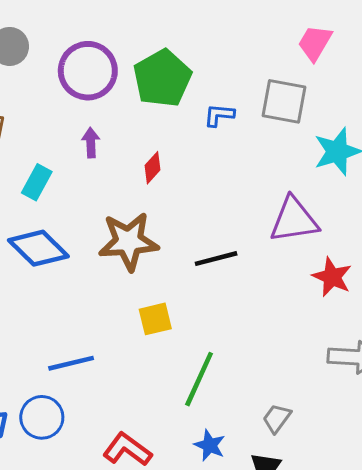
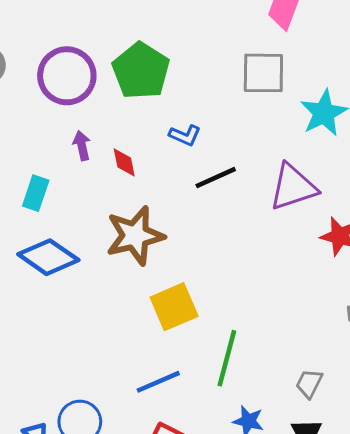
blue L-shape: (219, 115) -> (185, 135), moved, turned -152
red diamond: (153, 168) -> (124, 162), moved, turned -44
black line: (216, 259) -> (216, 178), moved
yellow square: (155, 319) -> (174, 307), size x1.4
blue line: (71, 363) -> (158, 382), moved

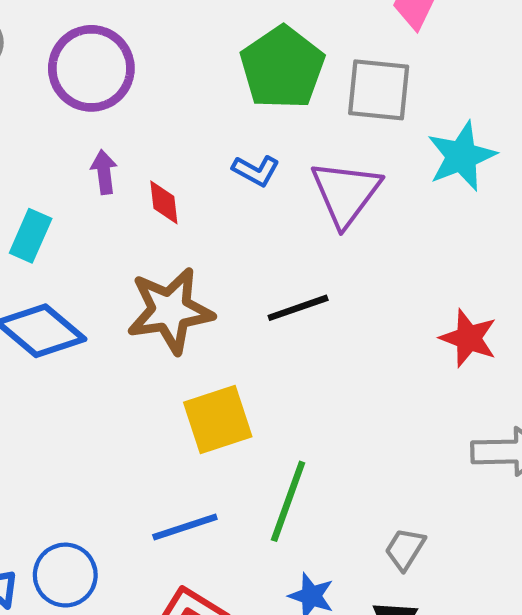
green pentagon: (141, 71) -> (282, 68), moved
black line: (216, 178) -> (298, 308), moved
purple triangle: (293, 187) -> (346, 193), moved, turned -40

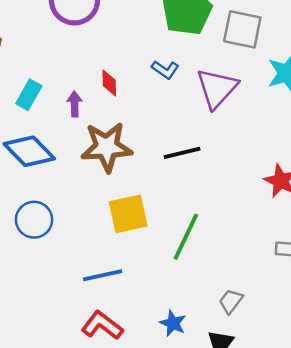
purple arrow: (104, 172) -> (75, 104), moved
green line: (288, 501) -> (186, 237), moved
blue circle: (65, 575) -> (34, 220), moved

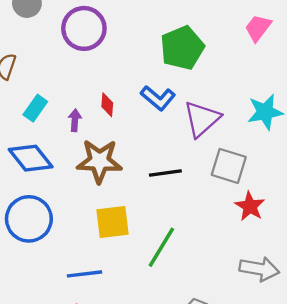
gray square: (242, 29) -> (229, 166), moved
blue L-shape: (165, 70) -> (158, 98), size x1.4
blue circle: (34, 220) -> (29, 219), size x1.4

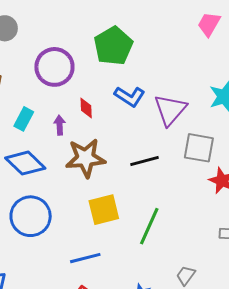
purple circle: (84, 28) -> (54, 67), moved
green pentagon: (182, 48) -> (113, 46), moved

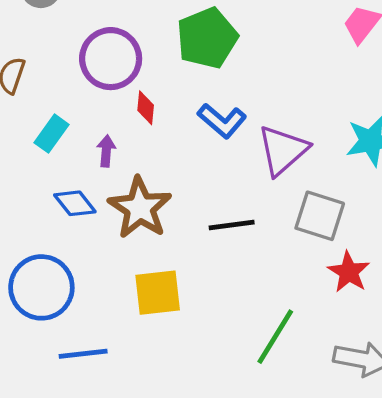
red diamond: (86, 108) -> (146, 108), moved
brown star: (85, 158) -> (140, 208), turned 30
blue diamond: (25, 163) -> (75, 203), moved, size x0.7
green line: (149, 226) -> (275, 337), moved
blue line: (85, 258) -> (83, 354), moved

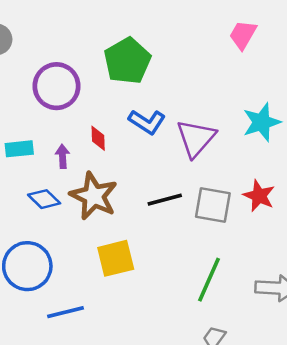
red diamond: (146, 108) -> (98, 138), moved
cyan rectangle: (51, 134) -> (19, 149), turned 56
gray square: (320, 216) -> (213, 205), moved
red star: (349, 272) -> (259, 196), moved

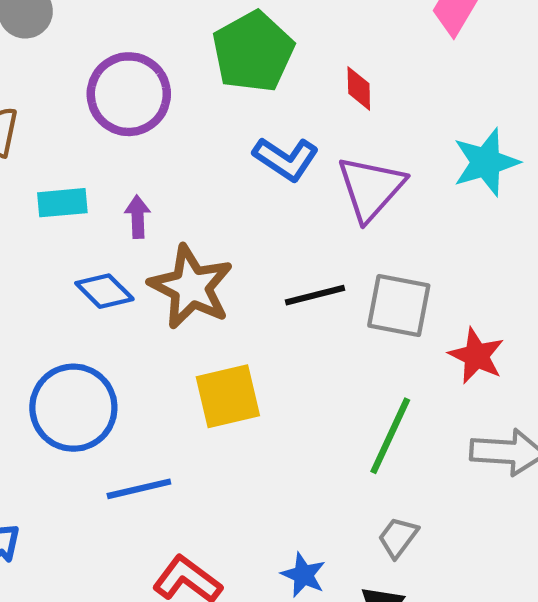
red diamond: (98, 138) -> (359, 89), moved
red star: (259, 196) -> (476, 356), moved

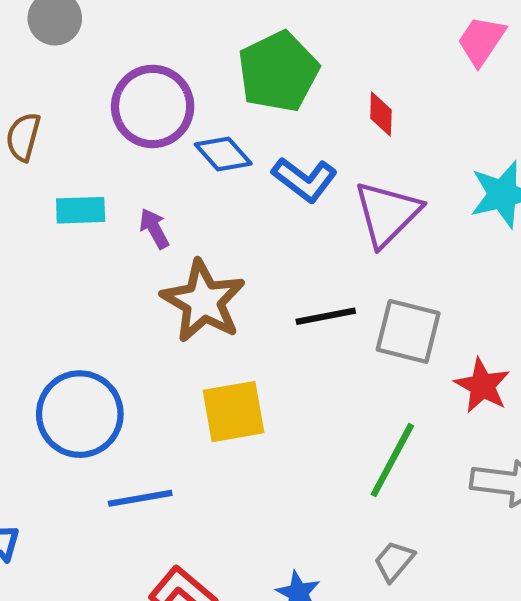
purple arrow: (138, 217) -> (154, 229), turned -30
blue diamond: (104, 291) -> (223, 154), moved

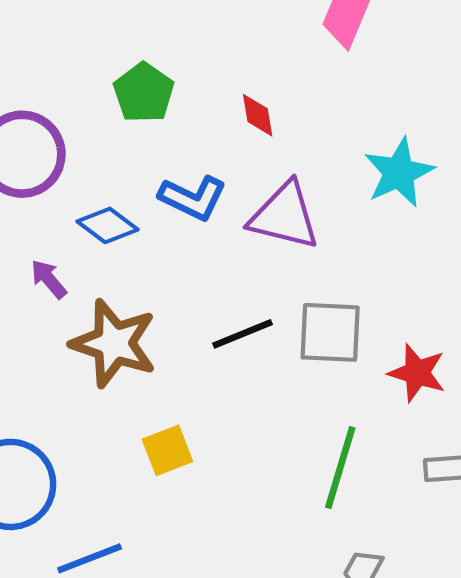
green pentagon: (278, 72) -> (144, 93), size x0.7
blue diamond: (223, 154) -> (108, 225), moved
purple triangle: (387, 214) -> (284, 216), turned -50
yellow square: (234, 412) -> (167, 450), size x0.7

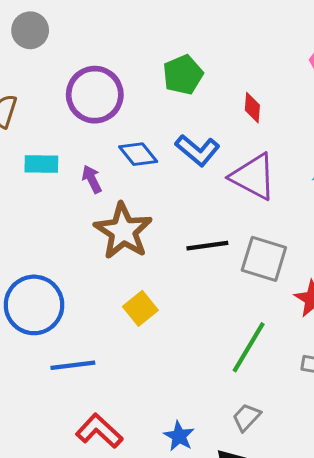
yellow square: (167, 450) -> (140, 308), turned -32

